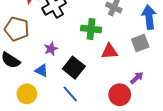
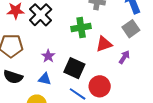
purple arrow: (137, 78) -> (124, 57), moved
red circle: (120, 95) -> (100, 86), moved

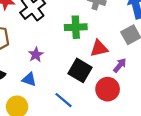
black square: (74, 68) -> (80, 70), moved
red circle: (100, 86) -> (108, 89), moved

